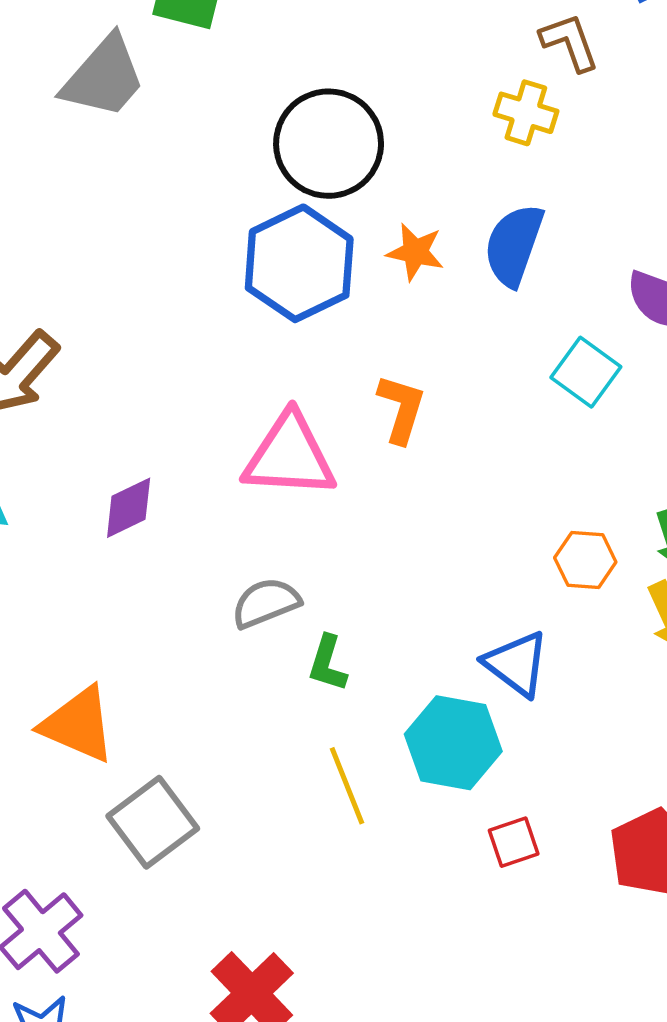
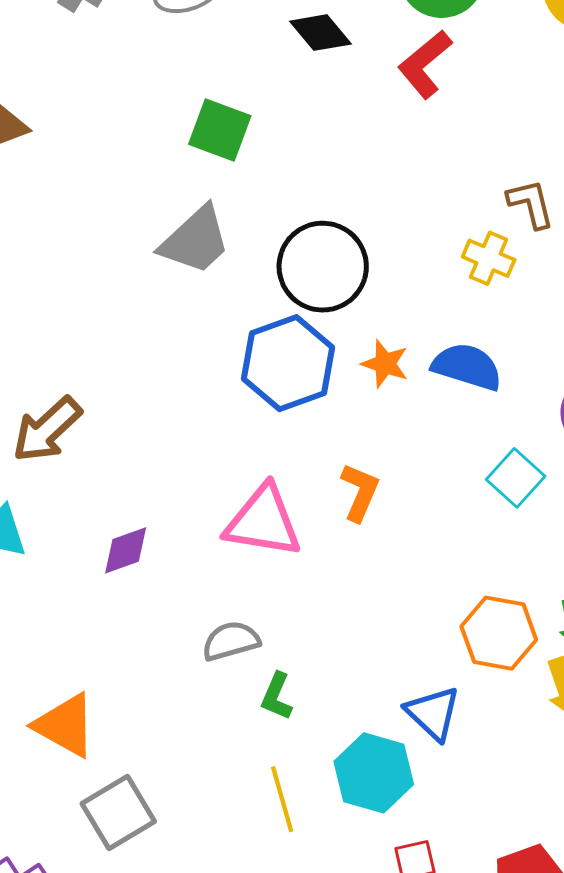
gray trapezoid: (104, 77) -> (195, 240), moved
blue semicircle: (514, 245) -> (467, 367), turned 82
orange hexagon: (585, 560) -> (499, 633), size x1.5

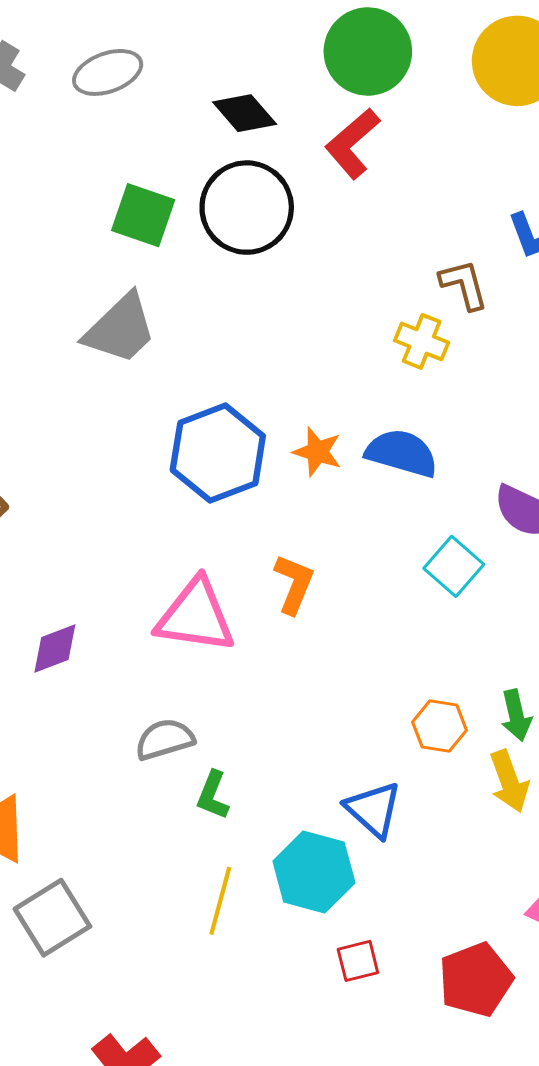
black circle: (323, 267) -> (247, 208), moved
orange hexagon: (499, 633) -> (440, 726), size x0.7
yellow line: (282, 799) -> (220, 901), turned 32

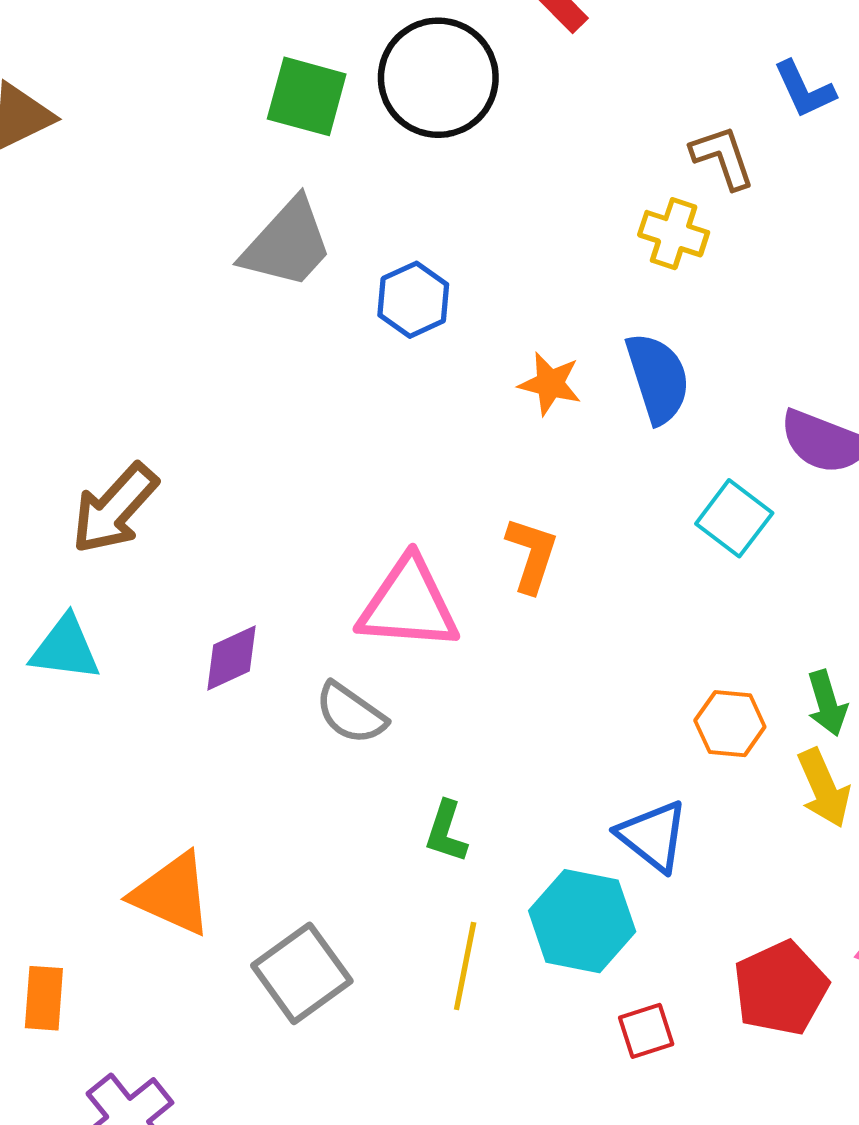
blue hexagon: (218, 453) -> (413, 300), moved, size x0.6
blue semicircle: (402, 453) -> (658, 378), turned 60
gray semicircle: (165, 739) -> (351, 713), moved, turned -124
gray square: (52, 918) -> (302, 973), moved
red pentagon: (476, 980) -> (781, 988), moved

